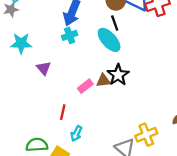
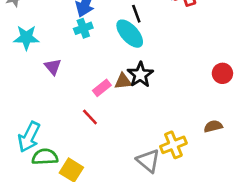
red line: (63, 112) -> (90, 117), moved, turned -56
cyan arrow: (76, 134) -> (29, 137), moved, size x1.6

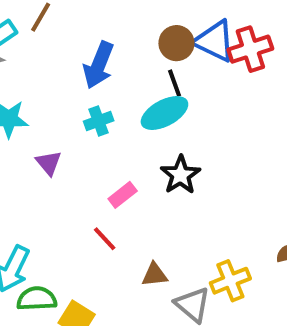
cyan cross: (83, 28) -> (99, 121), moved
cyan ellipse: (130, 34) -> (164, 113), turned -76
brown triangle: (123, 81) -> (155, 275), moved

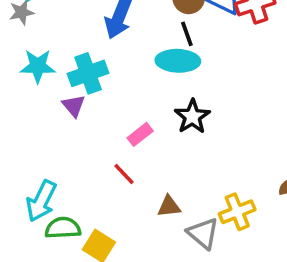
cyan ellipse: (164, 113) -> (178, 61), turned 30
cyan cross: (99, 121) -> (88, 73), moved, size x1.5

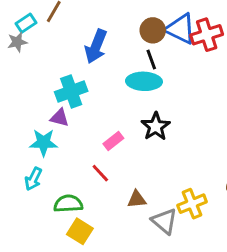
cyan star: (38, 66) -> (44, 142), moved
purple triangle: (74, 106) -> (60, 118), turned -36
cyan arrow: (41, 201) -> (33, 179), moved, size x0.7
green semicircle: (63, 228) -> (68, 204), moved

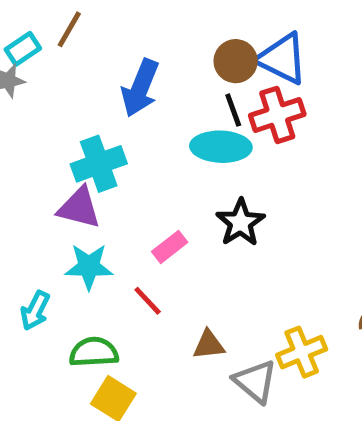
red cross: (207, 35) -> (277, 115), moved
purple triangle: (60, 118) -> (79, 208), size x1.4
cyan star: (44, 142) -> (89, 267), moved

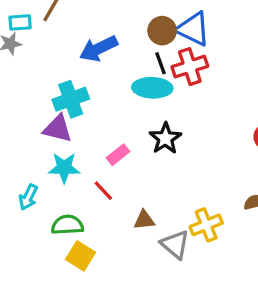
cyan rectangle: (23, 49) -> (20, 22), turned 30
blue arrow: (140, 88) -> (98, 49), turned 42

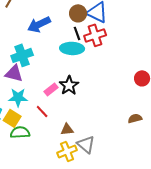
black star: (165, 138) -> (69, 85), moved
yellow cross: (206, 225) -> (67, 151), moved
yellow square: (80, 256) -> (12, 118), moved

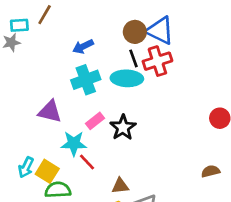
blue arrow: (39, 24) -> (83, 46), size x0.7
cyan cross: (22, 55) -> (86, 80), moved
pink rectangle: (51, 89) -> (95, 121), moved
cyan star: (18, 97) -> (74, 143), moved

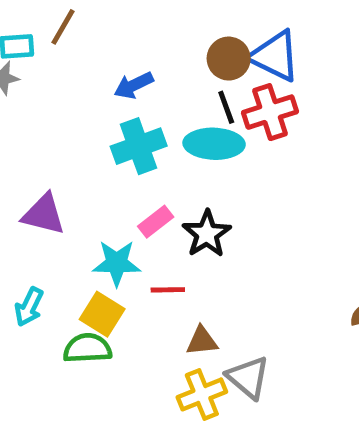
purple triangle: (50, 112) -> (44, 214), moved
red line: (87, 162) -> (168, 290), moved, turned -48
yellow square: (47, 171) -> (102, 314), moved

